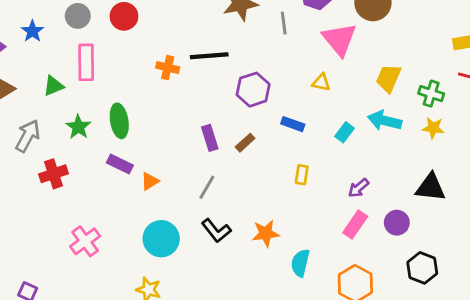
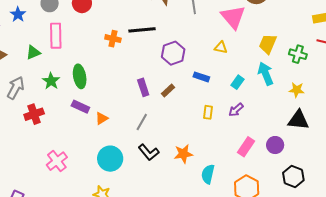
cyan arrow: (385, 121) -> (266, 74), turned 55
yellow star: (433, 128) -> (297, 90), moved
purple arrow: (358, 188) -> (236, 110), moved

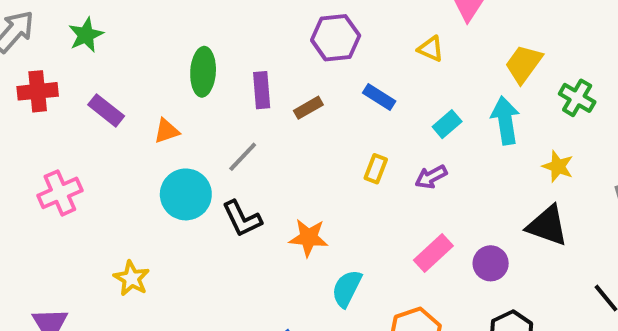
green ellipse: (80, 76) -> (203, 72), moved
purple rectangle: (80, 107) -> (106, 110), moved
cyan circle: (110, 159) -> (186, 194), moved

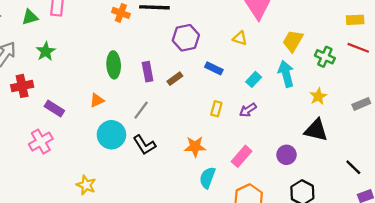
purple rectangle: (106, 110) -> (54, 109), moved
yellow star: (558, 166) -> (318, 96), turned 30
orange star: (309, 238) -> (195, 147), moved
pink rectangle: (433, 253) -> (242, 156), moved

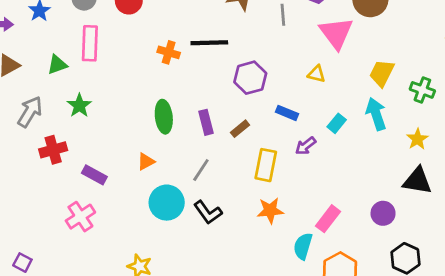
yellow rectangle: (216, 109) -> (266, 165), moved, size x1.6
purple arrow: (248, 110) -> (306, 146), moved
cyan semicircle: (207, 178) -> (303, 246), moved

